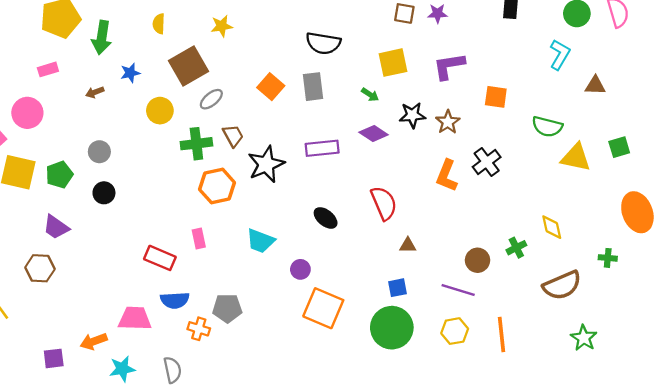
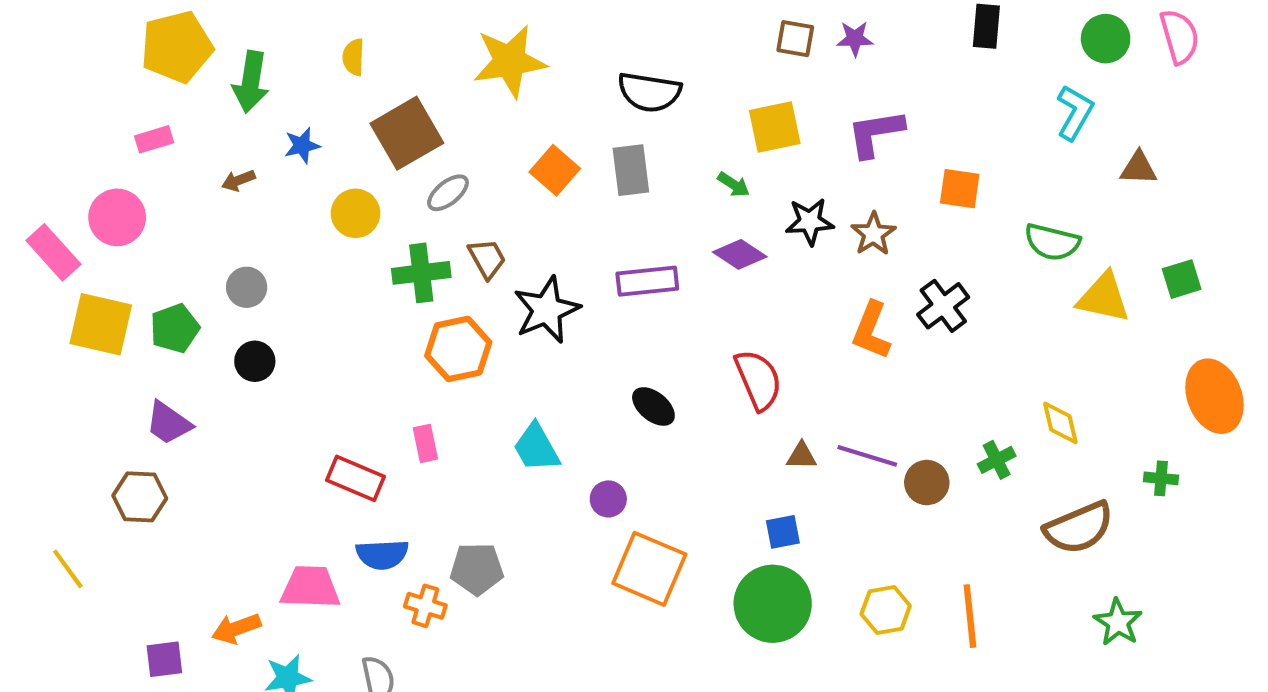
yellow star: (222, 26) -> (510, 61), moved, size x1.8
cyan trapezoid: (260, 241) -> (536, 448), turned 40
purple line: (458, 290) -> (867, 456), moved

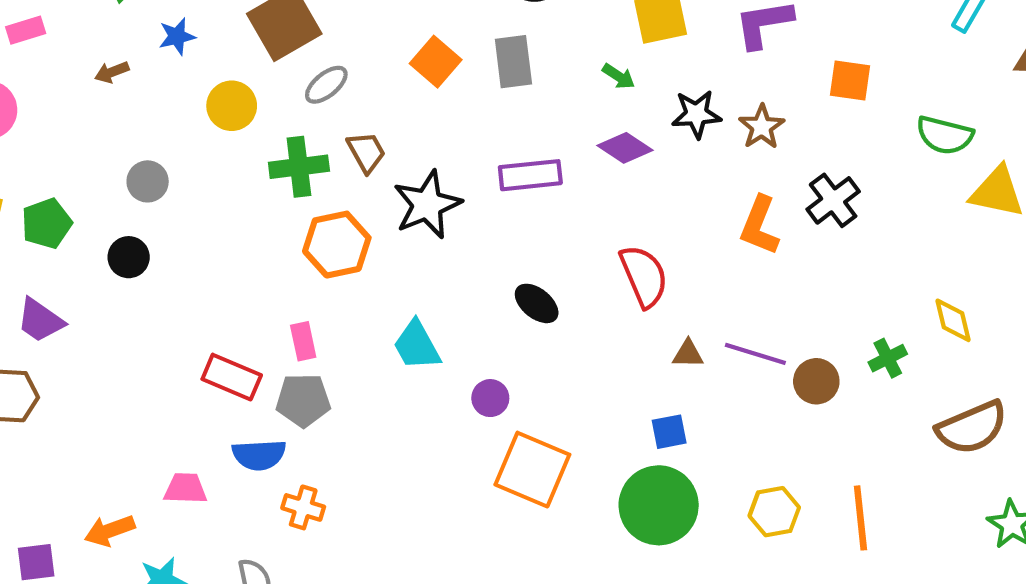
gray circle: (247, 287) -> (148, 181), moved
gray pentagon: (477, 569) -> (303, 400), moved
pink trapezoid: (310, 587) -> (185, 489), size x0.7

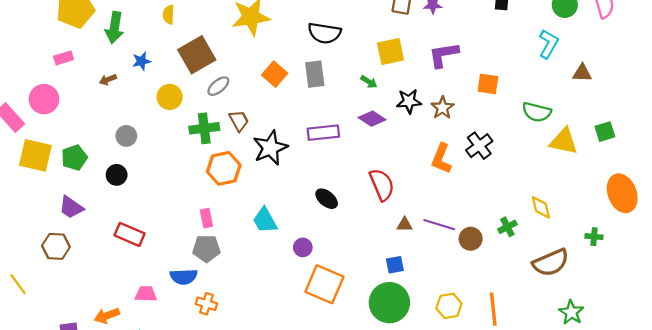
red rectangle: (232, 377) -> (130, 234), moved

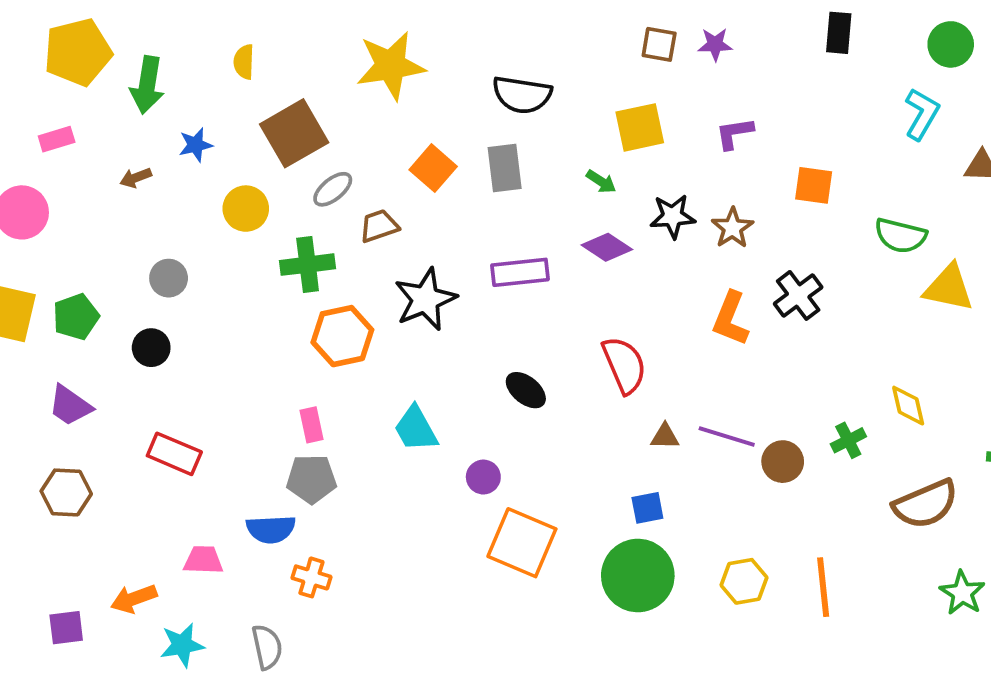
purple L-shape: (444, 55) -> (734, 133), size x0.7
brown trapezoid: (239, 121) -> (379, 226), moved, turned -80
brown hexagon: (56, 246) -> (66, 492), moved

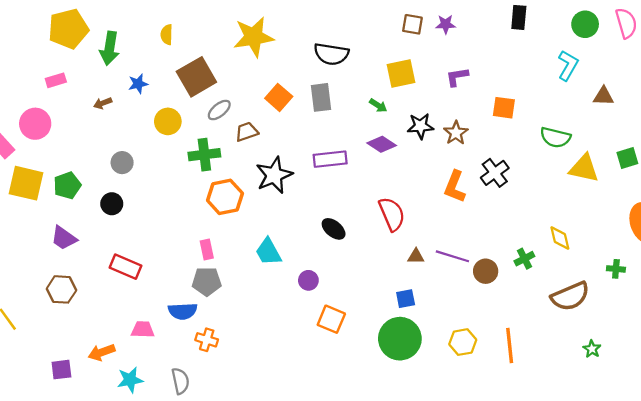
orange square: (522, 543) -> (331, 319), size x0.7
green star: (962, 593) -> (592, 349), size x0.7

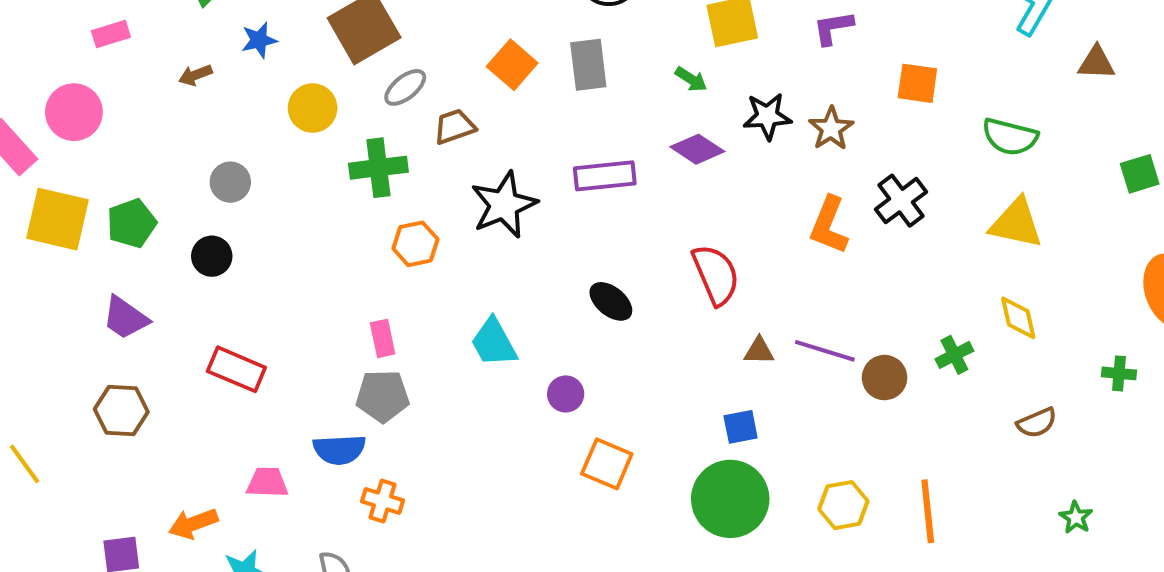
yellow triangle: (584, 168) -> (1016, 223), moved
orange hexagon: (225, 197) -> (415, 244), size x0.7
brown semicircle: (570, 296) -> (1037, 423), size x0.6

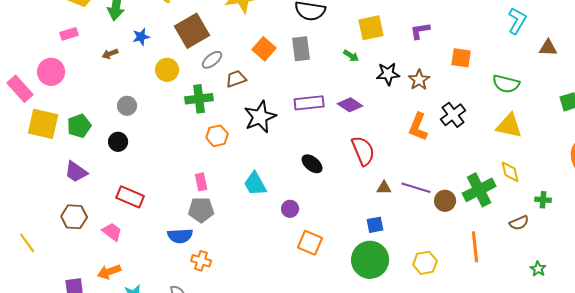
purple diamond: (697, 149) -> (350, 105), moved
green cross: (954, 355) -> (479, 190), size x1.8
green cross: (1119, 373) -> (543, 200), moved
pink trapezoid: (267, 482) -> (112, 232), moved, turned 35
orange line: (928, 511) -> (475, 247), moved

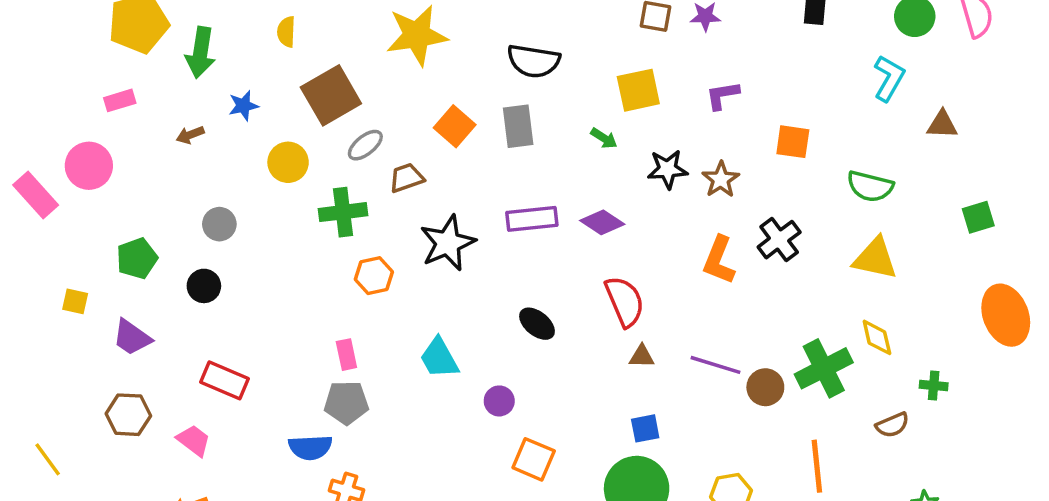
yellow square: (43, 124) -> (75, 301), moved, size x0.5
brown triangle: (384, 188) -> (642, 356), moved

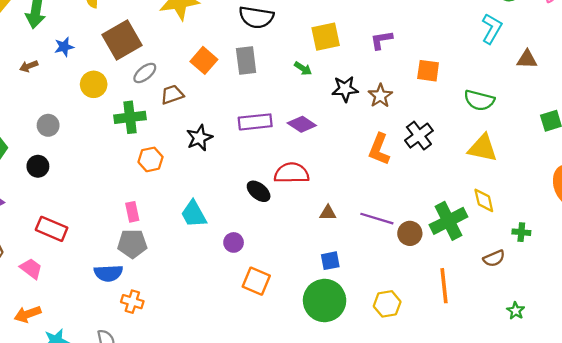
black star: (448, 243) -> (199, 138), size x0.7
red semicircle: (625, 301) -> (292, 173), moved, turned -68

